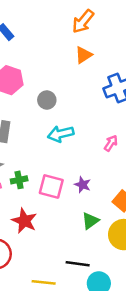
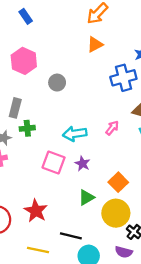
cyan arrow: (61, 134) -> (75, 134), moved
green cross: (19, 180) -> (27, 128), moved
red star: (24, 221) -> (36, 211), moved

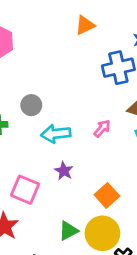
gray circle: (57, 83) -> (31, 105), moved
pink square: (54, 163) -> (25, 190), moved
green triangle: (86, 198) -> (68, 231), moved

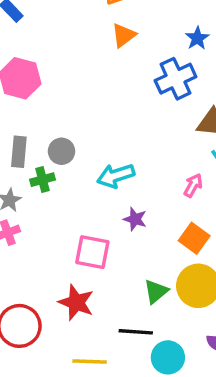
gray circle: (31, 105) -> (61, 151), moved
pink arrow: (102, 128) -> (193, 185), moved

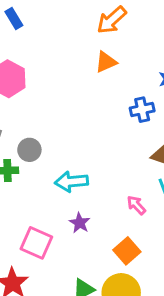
blue cross: (176, 79) -> (142, 110), size x0.7
pink arrow: (193, 185) -> (136, 205), turned -85

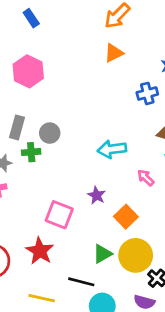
cyan arrow: (71, 182) -> (112, 149), moved
orange square: (127, 251) -> (126, 217), moved

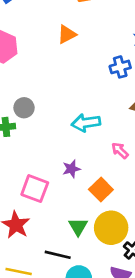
orange triangle: (114, 53) -> (67, 34), moved
purple star: (97, 195) -> (71, 169), turned 30
green triangle: (102, 254) -> (78, 227), turned -30

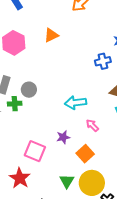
orange triangle: (67, 34) -> (51, 35), moved
pink arrow: (120, 151) -> (92, 125), moved

